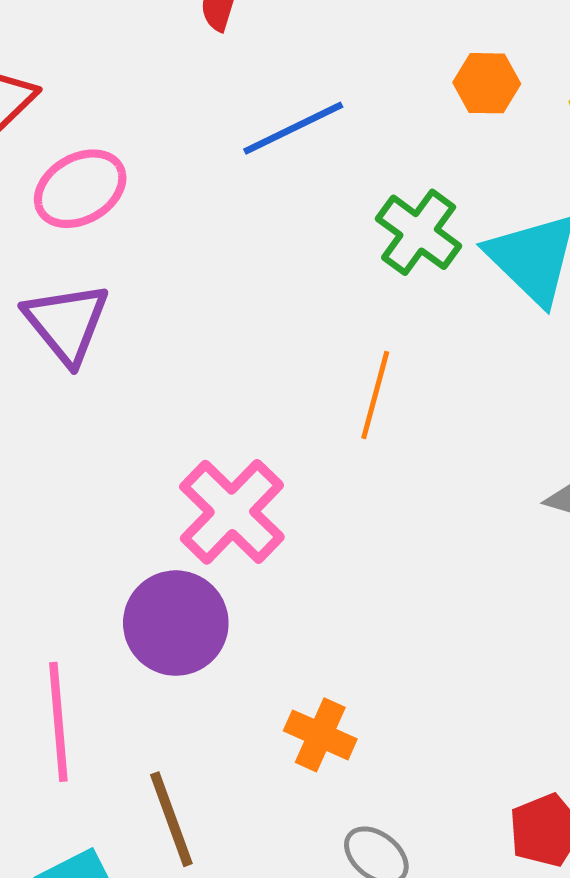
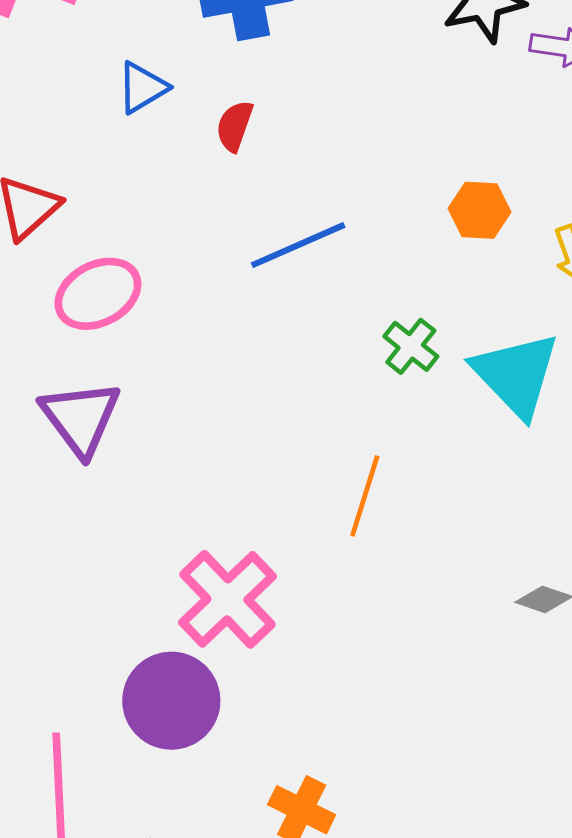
green cross: (419, 232) -> (411, 346), size x0.7

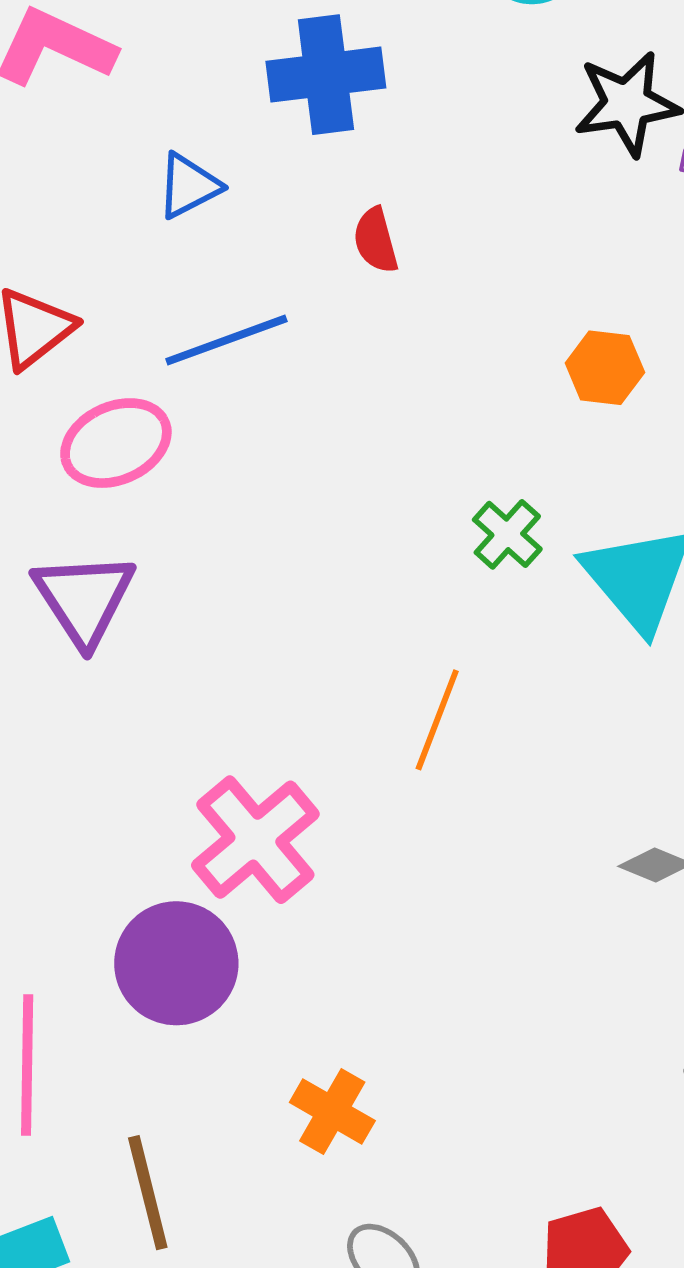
red semicircle: (235, 126) -> (376, 240), moved, turned -38
blue line: (298, 245) -> (226, 340), moved

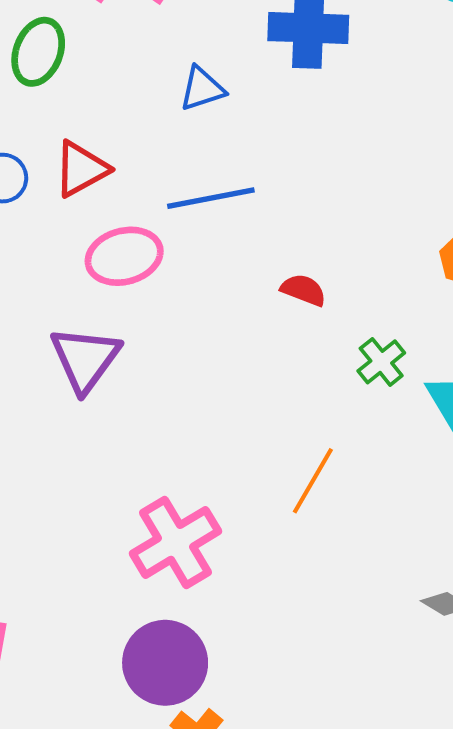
red semicircle: (376, 240) -> (303, 290), moved, turned 117
purple circle: (176, 963) -> (165, 663), moved

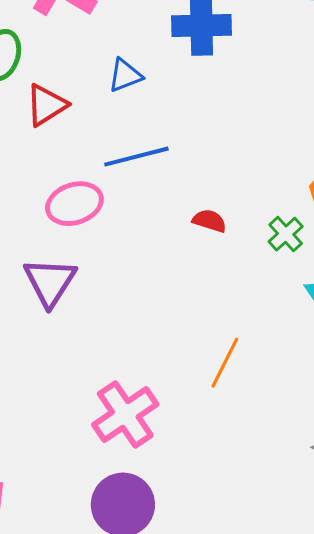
red triangle: (81, 169) -> (46, 105), moved
green cross: (381, 362) -> (286, 234), moved

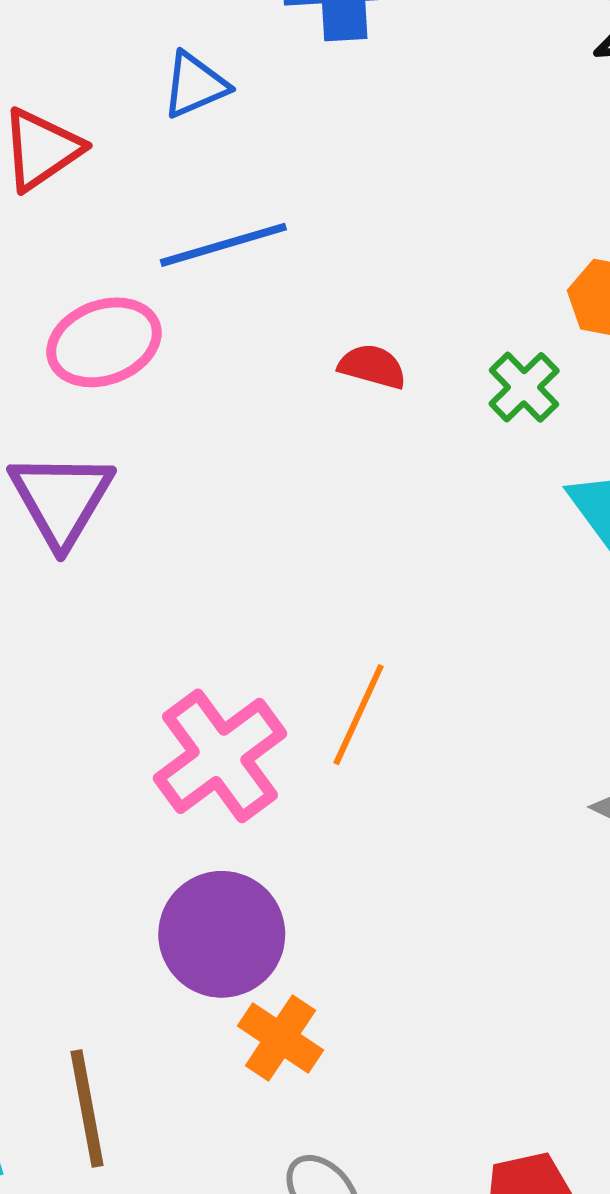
orange line: (225, 363) -> (359, 715), moved

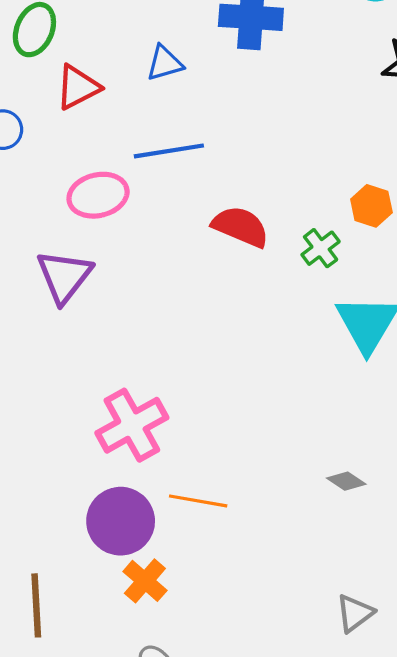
red semicircle: (372, 366) -> (241, 227), size x1.6
orange line: (359, 715) -> (198, 501), moved, turned 68

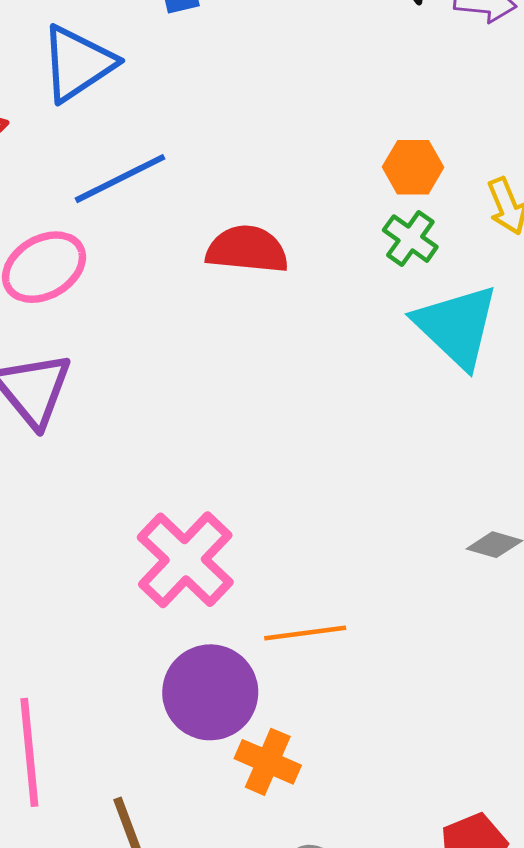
blue triangle: (165, 63) -> (78, 63), size x1.5
green cross: (321, 248) -> (410, 239), moved

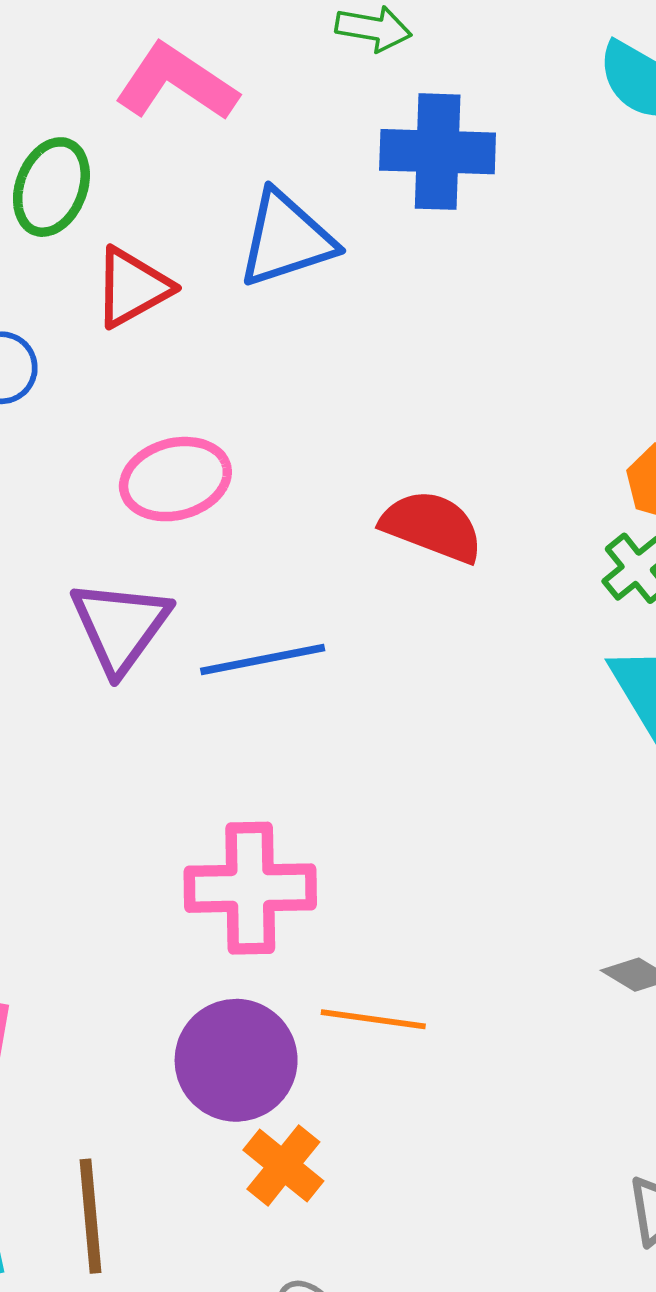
blue line: (120, 179) -> (263, 659), moved
pink cross: (185, 560) -> (250, 888), turned 30

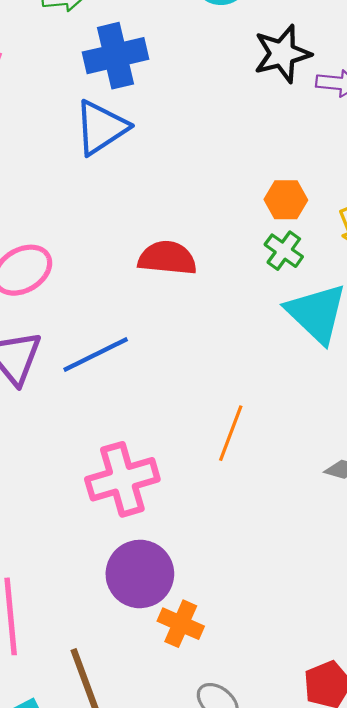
blue triangle: (286, 239) -> (101, 128), moved
orange line: (373, 1019) -> (231, 433), moved, turned -62

